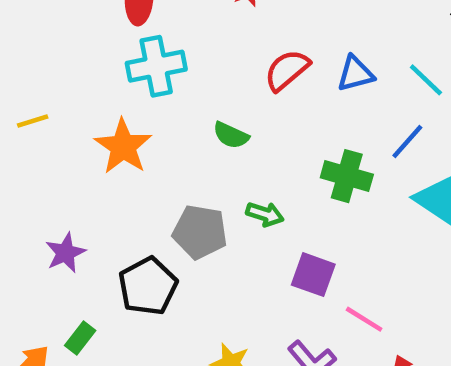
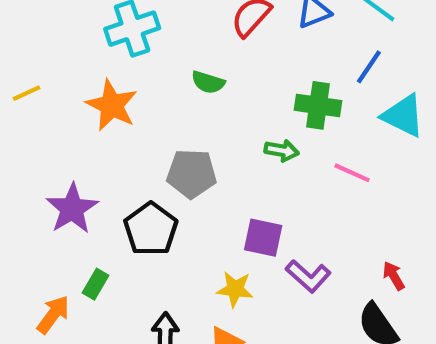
green arrow: (265, 214) -> (282, 151), moved
purple star: (65, 253) -> (72, 209), size x1.4
purple square: (313, 275) -> (263, 238), moved
pink line: (364, 319) -> (352, 173), moved

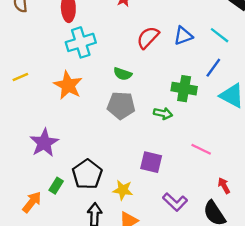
pink line: (352, 173) -> (201, 149), moved
gray pentagon: (192, 174) -> (121, 105), moved
black pentagon: (151, 229) -> (87, 174), moved
purple L-shape: (308, 276) -> (175, 202), moved
yellow star: (235, 289) -> (123, 190), moved

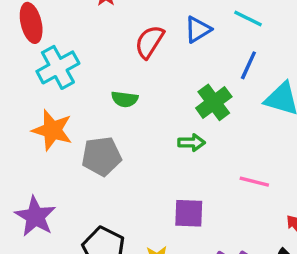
green cross: (184, 89) -> (214, 102), turned -35
gray pentagon: (121, 105) -> (101, 156), moved

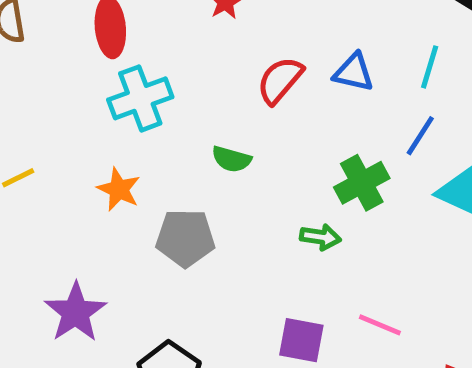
cyan line: (248, 19) -> (430, 67), turned 72
blue triangle: (198, 30) -> (354, 72), turned 36
orange star: (52, 130) -> (119, 189), size x0.7
pink line: (254, 182) -> (380, 325), moved

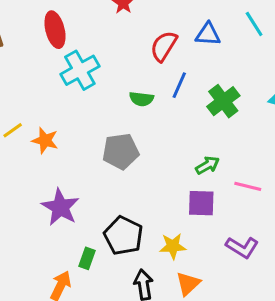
cyan line: (430, 67) -> (254, 24), turned -40
blue line: (420, 136) -> (179, 85), moved
orange star: (119, 189) -> (45, 140), moved
green arrow: (320, 237) -> (207, 165), moved, turned -30

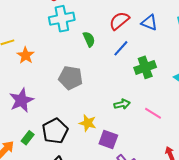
green semicircle: (141, 99) -> (89, 39), moved, turned -140
pink line: (248, 186) -> (153, 113), moved
purple square: (201, 203) -> (108, 140), moved
yellow star: (173, 246) -> (88, 123), moved

